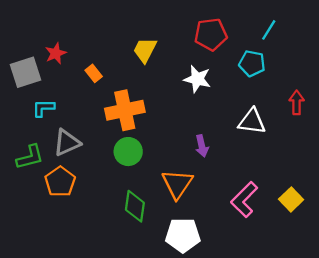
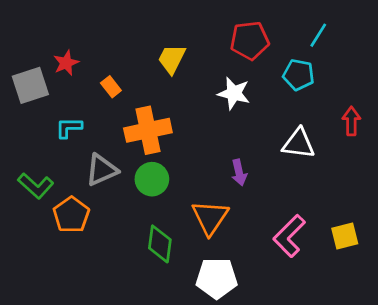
cyan L-shape: (43, 108) -> (69, 128), moved
gray triangle: (67, 143) -> (102, 170), moved
green L-shape: (30, 157) -> (36, 186), turned 56
yellow square: (291, 199) -> (345, 236), turned 30

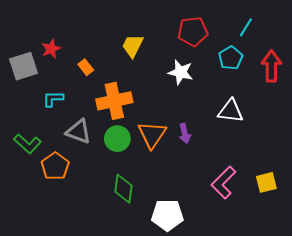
cyan pentagon: (299, 75) -> (231, 58), turned 30
red arrow: (351, 121) -> (271, 66), moved, size x1.4
gray triangle: (102, 170) -> (79, 131), turned 44
orange triangle: (210, 217) -> (152, 135), moved

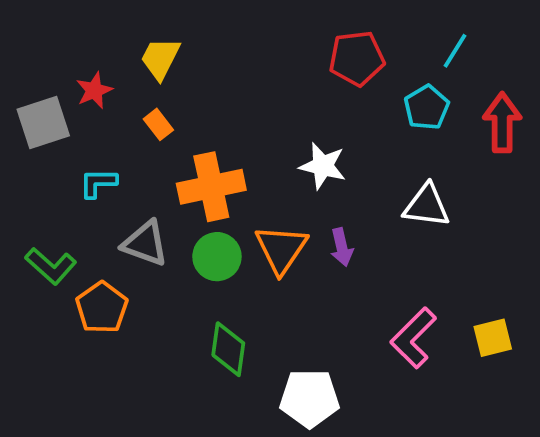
yellow trapezoid: (133, 46) -> (160, 58), moved
white star: (181, 72) -> (323, 166), moved

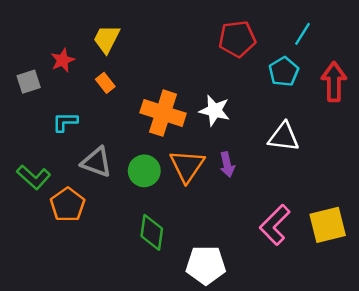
gray square: (43, 123) -> (29, 82), size x0.7
orange cross: (211, 187) -> (163, 113), moved, turned 30
yellow square: (493, 338) -> (328, 225), size x1.4

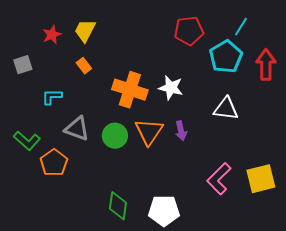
red star: (63, 60) -> (52, 35), moved
cyan pentagon: (284, 72) -> (226, 57), size x1.4
green diamond: (152, 232) -> (118, 206), moved

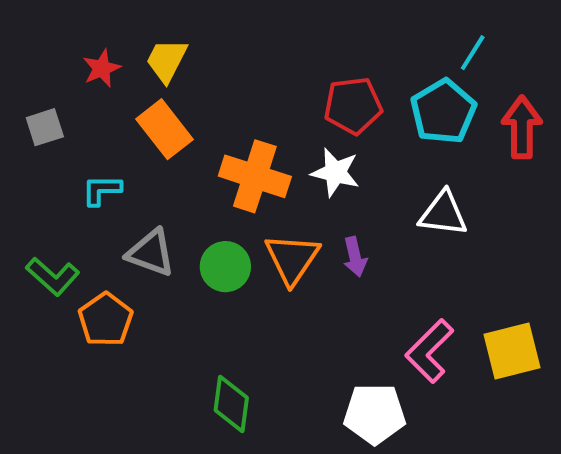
red pentagon: (189, 31) -> (353, 106), moved
orange rectangle: (84, 66) -> (165, 129), size x1.8
white pentagon: (164, 211) -> (375, 414), moved

